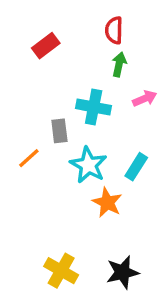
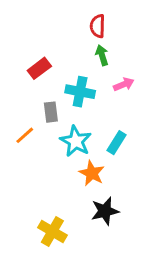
red rectangle: (46, 46) -> (39, 68), moved
green arrow: (119, 64) -> (102, 55), turned -30
black star: (123, 272) -> (105, 211), moved

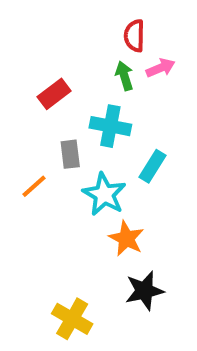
green arrow: (102, 55) -> (124, 76), moved
pink arrow: (124, 84) -> (161, 68), moved
cyan rectangle: (116, 143) -> (152, 166), moved

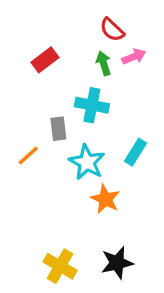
red semicircle: (134, 36) -> (112, 30), turned -48
red rectangle: (54, 94) -> (45, 60), moved
cyan rectangle: (152, 166) -> (135, 152), moved
black star: (144, 291) -> (117, 263), moved

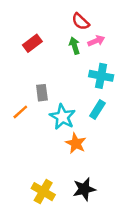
cyan cross: (92, 105) -> (101, 76), moved

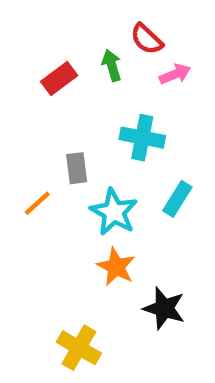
green arrow: (75, 46) -> (112, 65), moved
cyan cross: (101, 76) -> (142, 138), moved
orange star: (76, 143) -> (116, 267), moved
black star: (84, 189) -> (164, 308), moved, turned 30

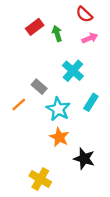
red semicircle: (147, 39) -> (84, 14), moved
red rectangle: (59, 78) -> (35, 27), moved
cyan cross: (142, 138) -> (73, 71), turned 30
gray rectangle: (77, 168) -> (39, 87), turned -42

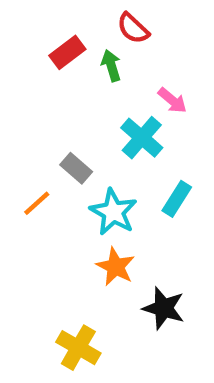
red semicircle: (84, 14) -> (133, 28), moved
pink arrow: (90, 38) -> (172, 100), moved, turned 63

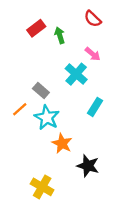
red semicircle: (133, 28) -> (93, 19), moved
cyan star: (113, 212) -> (47, 118), moved

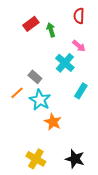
red semicircle: (93, 19) -> (79, 16), turned 49
black star: (88, 166) -> (75, 159), moved

